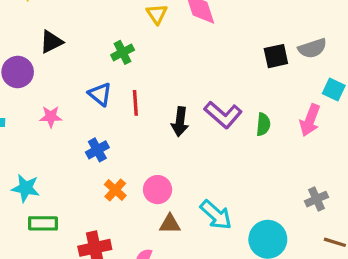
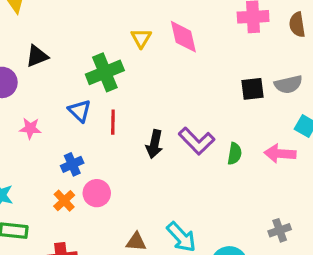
green cross: (123, 52) -> (105, 72), size x1.6
pink arrow: (310, 120) -> (280, 154), turned 68
orange cross: (115, 190) -> (64, 201), moved
pink circle: (158, 190) -> (97, 193), moved

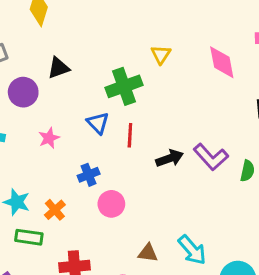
pink diamond: (183, 37) -> (222, 62), moved
pink star: (30, 128) -> (49, 138), turned -30
black arrow: (154, 144) -> (170, 158), turned -124
orange cross: (64, 201) -> (55, 210), moved

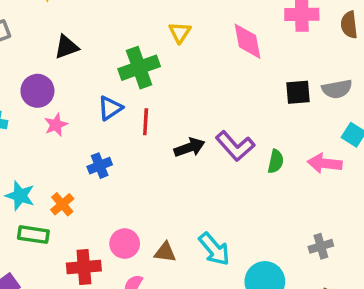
purple circle: (23, 92) -> (37, 91), moved
blue triangle: (98, 123) -> (110, 108), turned 40
pink circle: (111, 204) -> (125, 244), moved

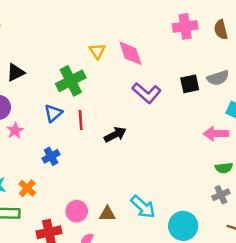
pink diamond: (248, 41) -> (130, 53), moved
purple L-shape: (235, 146) -> (147, 93), moved
green semicircle: (276, 161) -> (224, 168), moved, turned 78

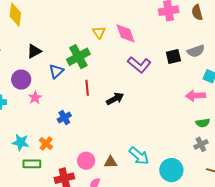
blue triangle: (53, 113) -> (56, 71), moved

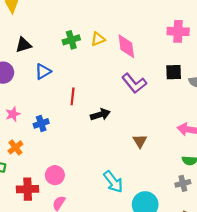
yellow triangle: (99, 32) -> (98, 39), turned 32
black square: (173, 56) -> (174, 72), moved
green cross: (78, 57) -> (71, 40), moved, size x0.7
pink star: (35, 98) -> (13, 114), moved
brown triangle: (111, 162) -> (140, 141), moved, turned 48

